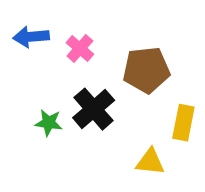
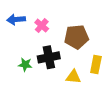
black cross: (94, 109) -> (49, 57), turned 30
yellow triangle: (150, 162) -> (73, 77), moved

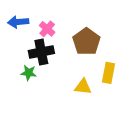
brown pentagon: (76, 37) -> (86, 42), turned -30
black cross: (49, 57) -> (41, 52), moved

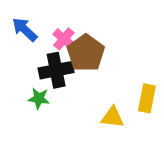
blue arrow: (18, 22) -> (25, 29), turned 48
brown pentagon: (86, 42) -> (86, 53), moved

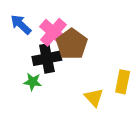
pink cross: (64, 39) -> (53, 32), size x1.5
yellow triangle: (112, 117) -> (94, 97), turned 42

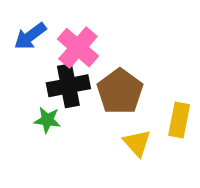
blue arrow: (21, 24) -> (30, 36), turned -80
brown pentagon: (72, 44) -> (120, 91), moved

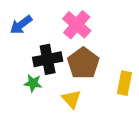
pink cross: (78, 48) -> (77, 25), moved
yellow triangle: (137, 143) -> (71, 99), moved

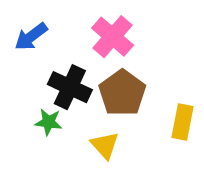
black cross: (48, 59) -> (70, 87), turned 36

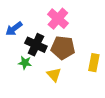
blue arrow: (31, 37) -> (14, 29), moved
brown pentagon: (122, 93) -> (63, 48), turned -30

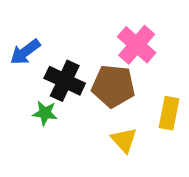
pink cross: (58, 19) -> (137, 45), moved
yellow triangle: (54, 75) -> (124, 140), moved

